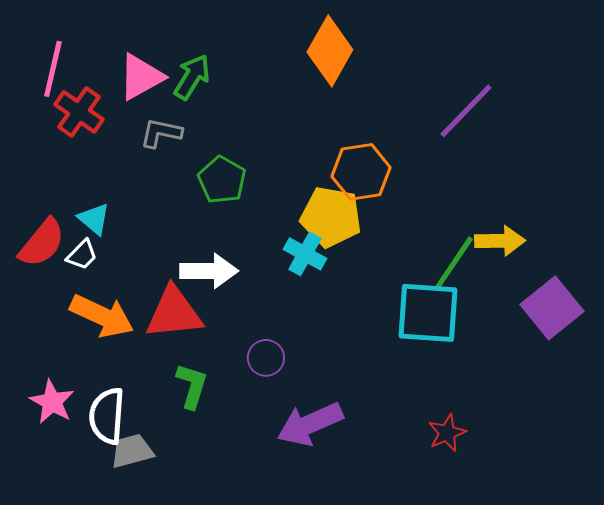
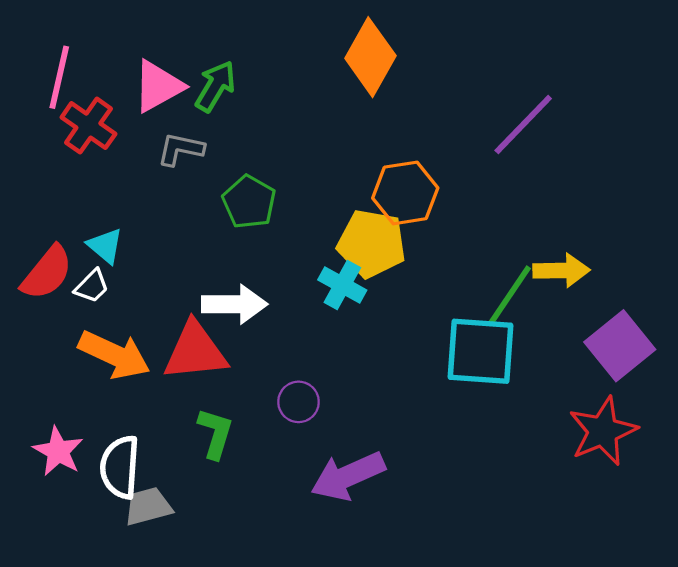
red star: (447, 433) -> (603, 431), moved, size x1.6

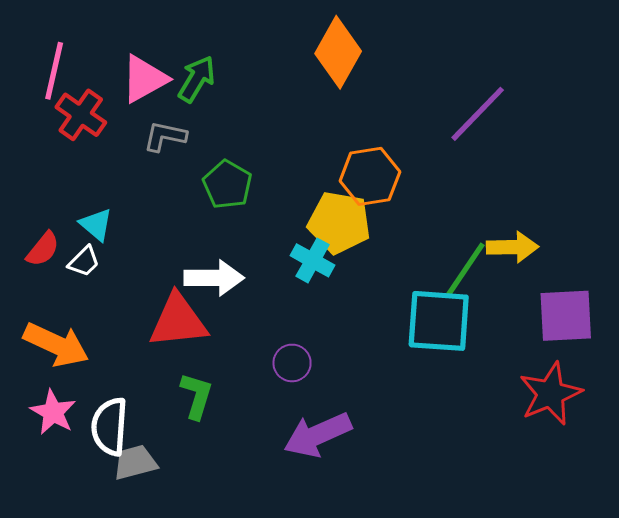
red semicircle: (47, 273) -> (43, 249), size x0.7
purple square: (620, 346) -> (566, 316), turned 36
orange arrow: (114, 355) -> (56, 345), moved
purple circle: (299, 402) -> (292, 363), moved

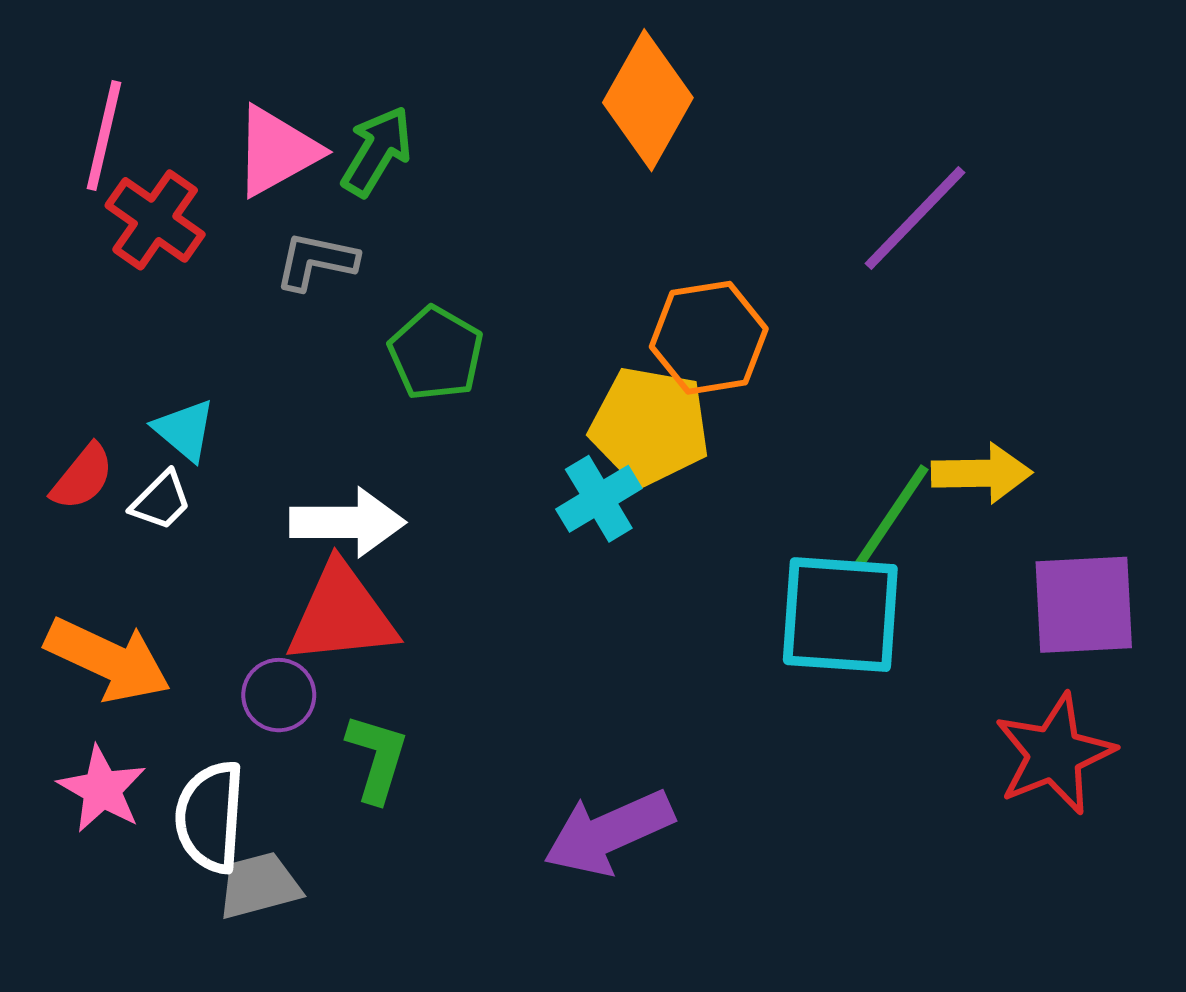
cyan cross: (313, 260) -> (599, 499), turned 30
white arrow: (214, 278) -> (347, 522), moved
purple circle: (292, 363) -> (279, 695), moved

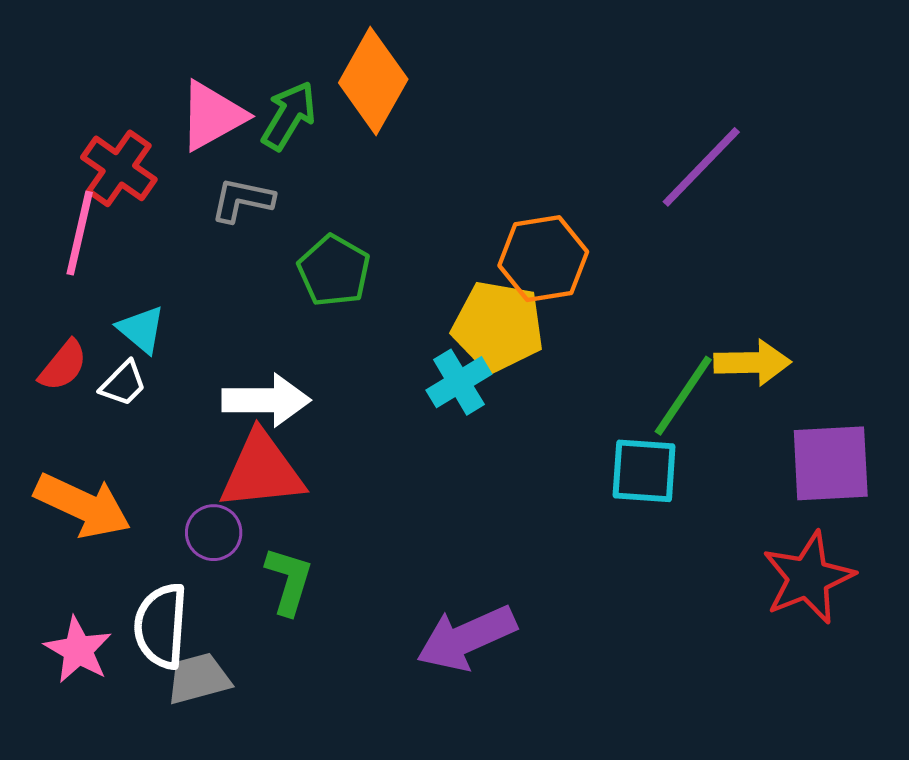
orange diamond: (648, 100) -> (373, 81), moved
pink line: (104, 135) -> (80, 233), moved
cyan square: (840, 615) -> (644, 471), size x0.7
pink star: (102, 789) -> (78, 650), moved

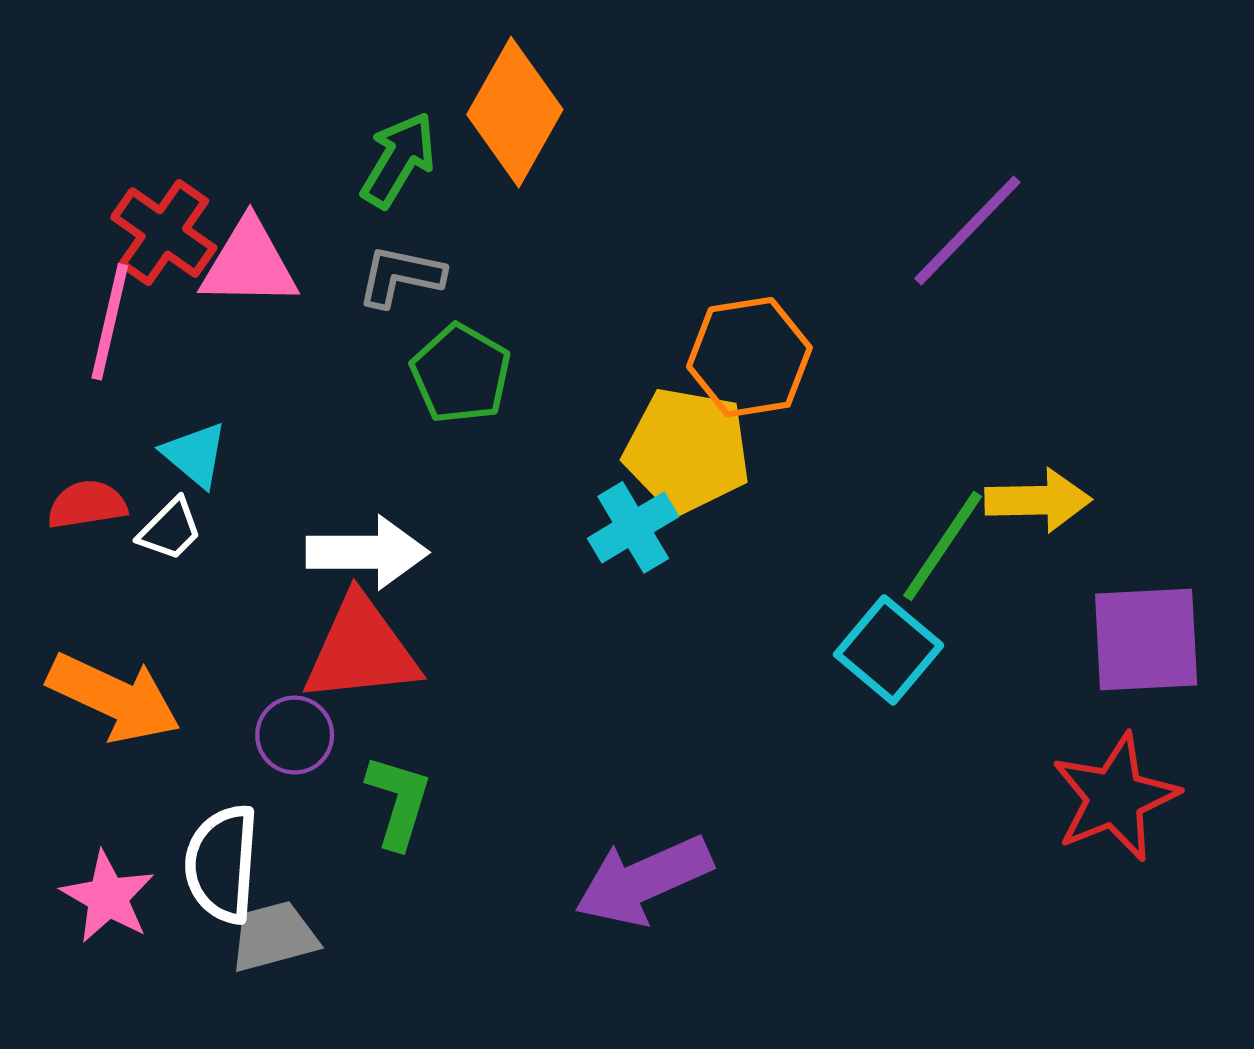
pink triangle: (212, 116) -> (249, 264), moved, turned 30
gray L-shape: (242, 200) -> (401, 276), moved
red semicircle: (63, 366) -> (87, 505), turned -138
cyan square: (644, 471) -> (889, 650), turned 36

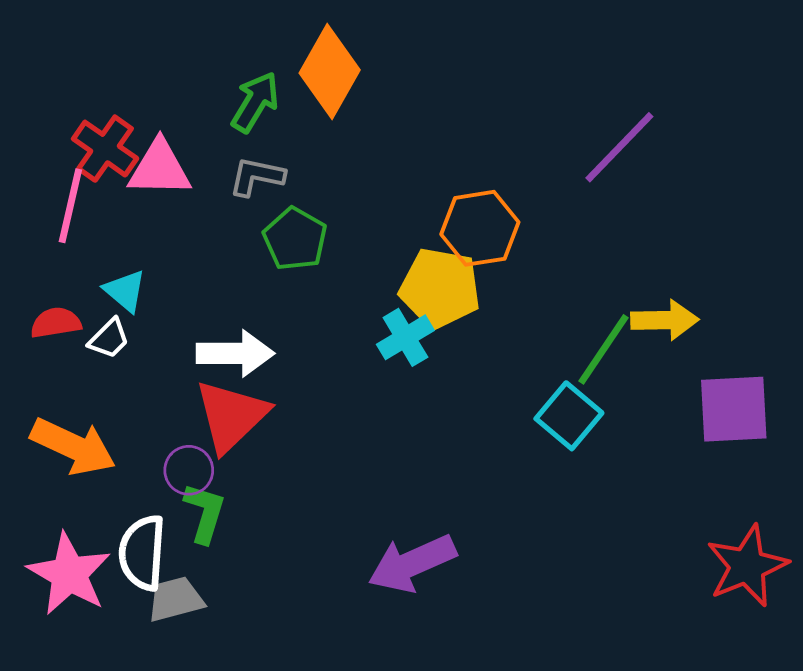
red triangle: (361, 650) -> (231, 416), turned -38
red star: (1115, 797) -> (747, 566), moved
green L-shape: (398, 802) -> (205, 513), moved
pink star: (108, 897) -> (69, 574), size x1.4

